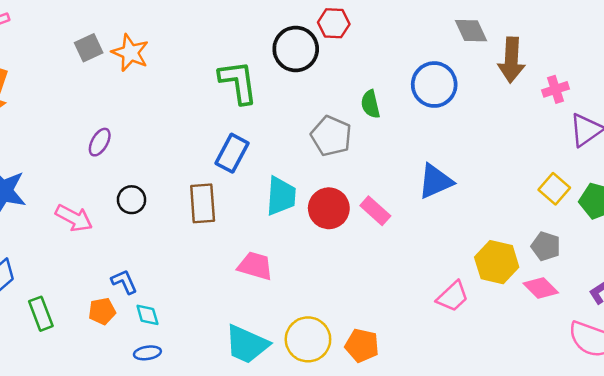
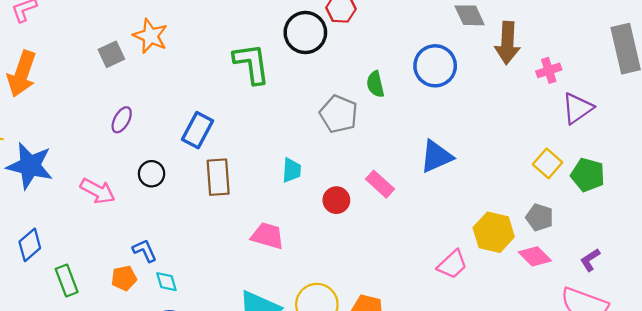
gray square: (89, 48) -> (111, 54), moved
blue rectangle: (232, 153) -> (197, 130), moved
cyan trapezoid: (281, 196) -> (292, 170), size x0.7
red circle: (329, 208) -> (336, 200), moved, size x0.7

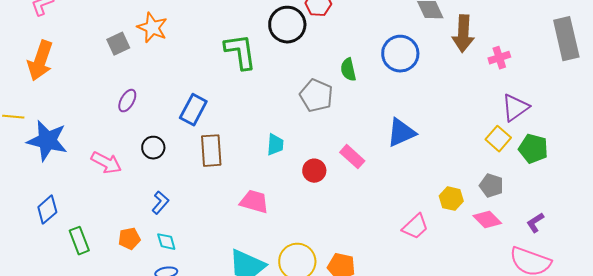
purple triangle: (577, 108) -> (515, 108), moved
yellow hexagon: (494, 232) -> (451, 199), size x0.7
blue L-shape: (145, 251) -> (160, 203), moved, turned 65

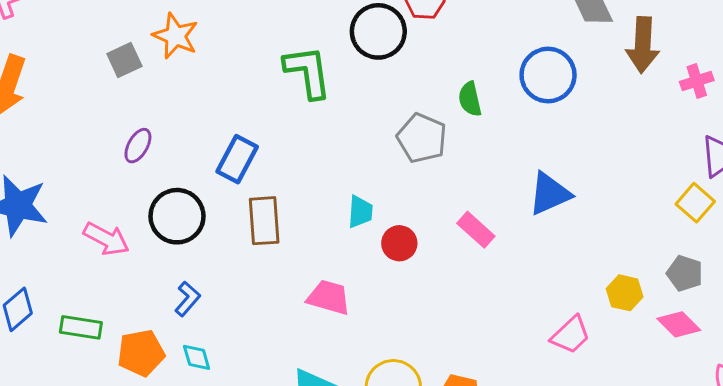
black circle: (153, 148) -> (177, 216), size x1.6
red circle: (314, 171) -> (399, 243), moved
orange pentagon: (129, 239) -> (141, 353), size x1.4
green rectangle: (79, 241) -> (81, 327), moved, turned -60

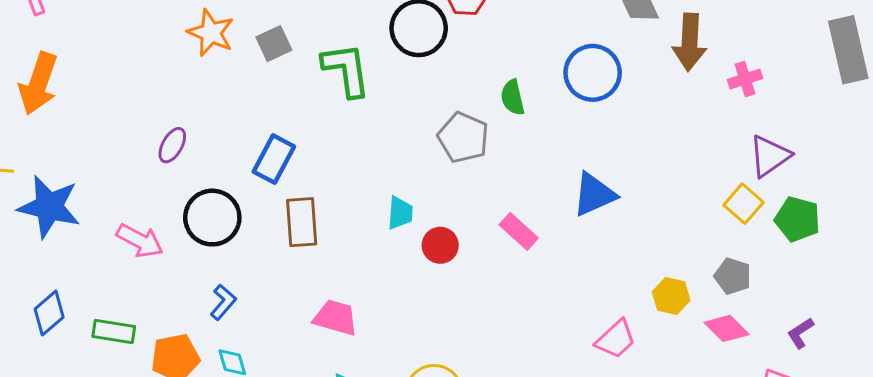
gray square: (124, 60) -> (274, 44), moved
pink trapezoid: (329, 297) -> (335, 318), moved

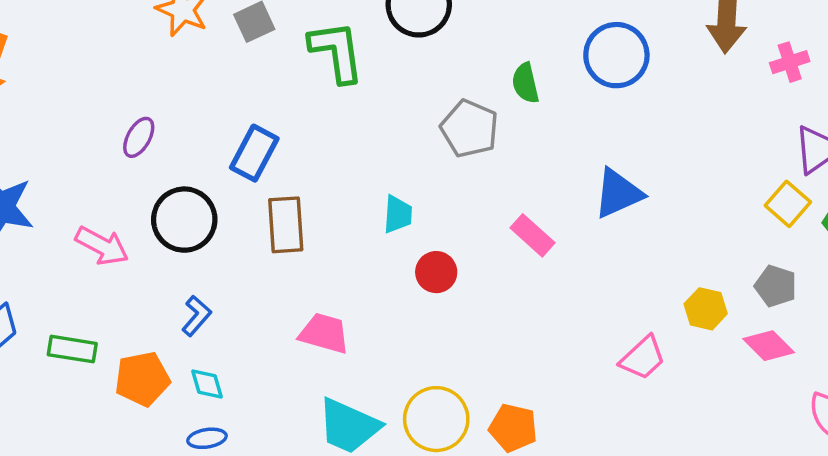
red circle: (440, 245) -> (436, 272), moved

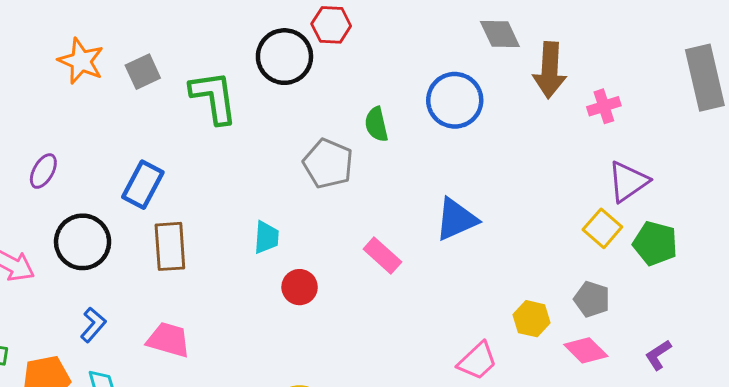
pink trapezoid: (324, 333) -> (168, 340), moved

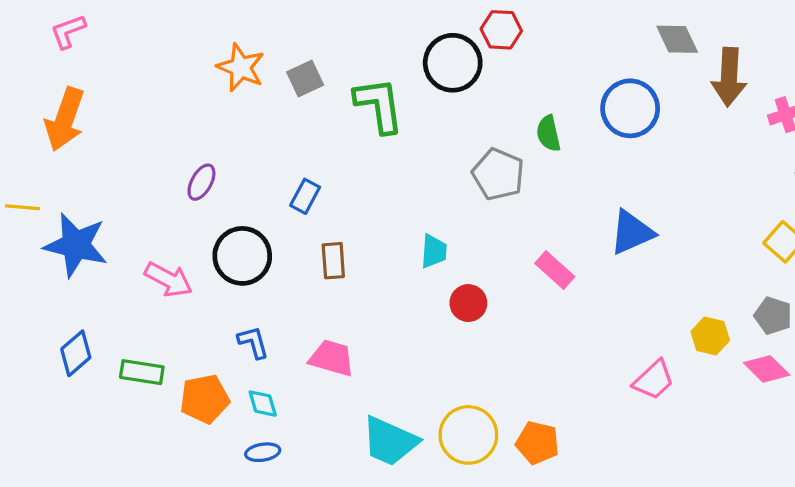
blue rectangle: (143, 185) -> (305, 196), size x0.7
brown rectangle: (170, 246) -> (333, 261), size x0.7
blue L-shape: (93, 325) -> (253, 342), turned -56

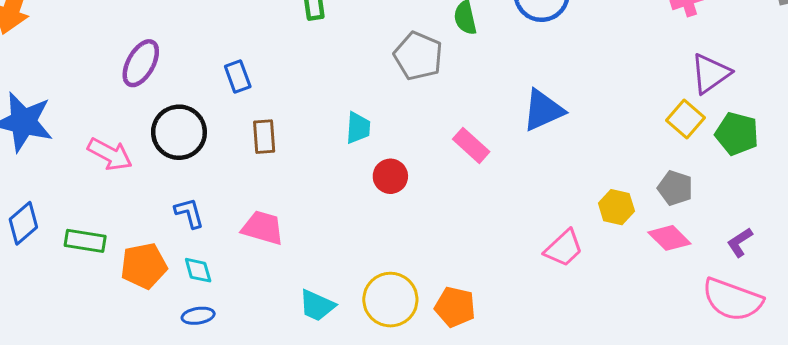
purple ellipse: (201, 182) -> (141, 63), size x1.4
blue rectangle: (305, 196) -> (238, 76), turned -48
cyan trapezoid: (390, 441) -> (317, 305), size x0.7

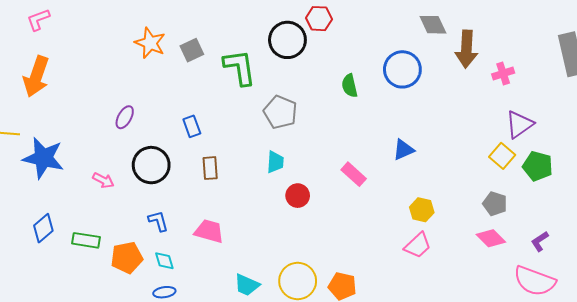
gray pentagon: (418, 56) -> (280, 112), moved
purple ellipse: (141, 63) -> (125, 117), size x0.7
blue triangle: (543, 110) -> (403, 150), size x0.7
pink arrow: (110, 154) -> (103, 180), size x0.7
yellow hexagon: (616, 207) -> (422, 210), moved

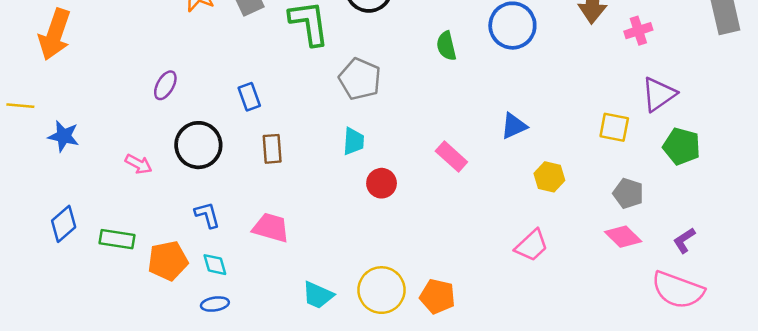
yellow square: (502, 156) -> (614, 127), moved, turned -30
blue star: (43, 158) -> (64, 136), size x0.6
yellow hexagon: (422, 210) -> (549, 177), moved

